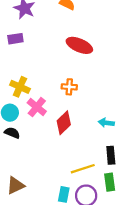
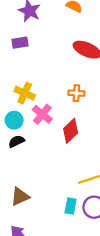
black semicircle: (12, 133) -> (16, 141), turned -48

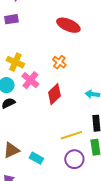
orange cross: (76, 93) -> (59, 62), turned 32
cyan rectangle: (71, 206) -> (36, 158), moved, turned -72

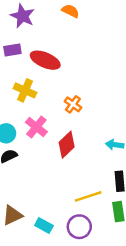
red ellipse: (68, 25) -> (45, 60), moved
yellow cross: (15, 62) -> (25, 90), moved
purple circle: (74, 159) -> (79, 227), moved

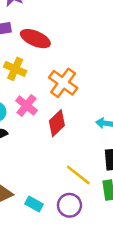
orange cross: (73, 104) -> (63, 83), size x1.6
yellow line: (88, 196) -> (78, 175), turned 56

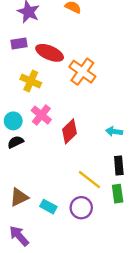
orange cross: (63, 83) -> (82, 72), moved

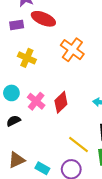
red ellipse: (50, 53) -> (43, 19), moved
pink cross: (41, 115) -> (36, 101), moved
black semicircle: (16, 142) -> (14, 121), moved

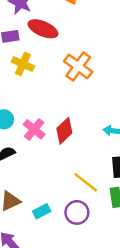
yellow cross: (27, 58) -> (23, 64), moved
cyan rectangle: (42, 168) -> (42, 211), turned -56

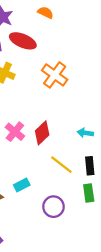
yellow line: (86, 182) -> (61, 165), moved
cyan rectangle: (42, 211) -> (22, 185), moved

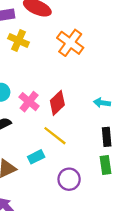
yellow line: (61, 165) -> (55, 136), moved

